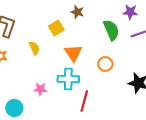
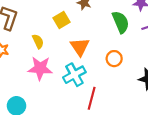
cyan cross: (68, 79) -> (74, 75), turned -30
pink star: (40, 89) -> (40, 68), moved, size x1.6

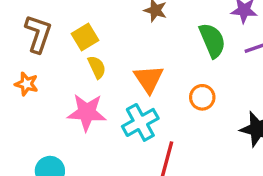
yellow square: (62, 20) -> (85, 37), moved
yellow semicircle: (38, 41) -> (97, 67), moved

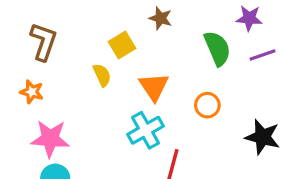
yellow square: (85, 37) -> (122, 45), moved
pink star: (87, 112) -> (50, 139), moved

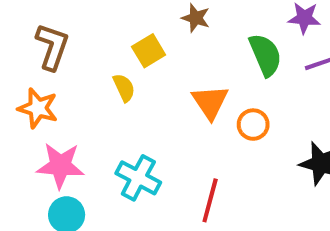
orange triangle: (154, 87) -> (210, 102), moved
orange star: (32, 92) -> (38, 108), size x1.4
cyan cross: (145, 130) -> (138, 178), moved, turned -33

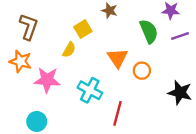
yellow semicircle: (124, 88) -> (69, 50), turned 56
pink star: (60, 166) -> (47, 80), moved
cyan cross: (138, 178) -> (90, 90), moved

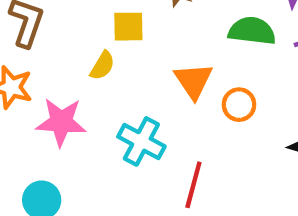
yellow square: (83, 29) -> (128, 27), turned 30
green semicircle: (149, 31) -> (252, 31), turned -60

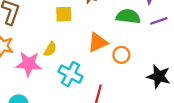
yellow semicircle: (102, 66) -> (50, 49), moved
orange triangle: (193, 81) -> (98, 42), turned 40

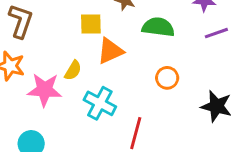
green semicircle: (128, 16) -> (158, 27), moved
orange triangle: (98, 42) -> (110, 51), moved

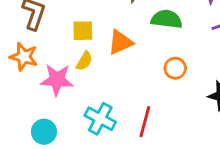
yellow square: (91, 24) -> (83, 31), moved
cyan cross: (100, 103) -> (100, 119), moved

